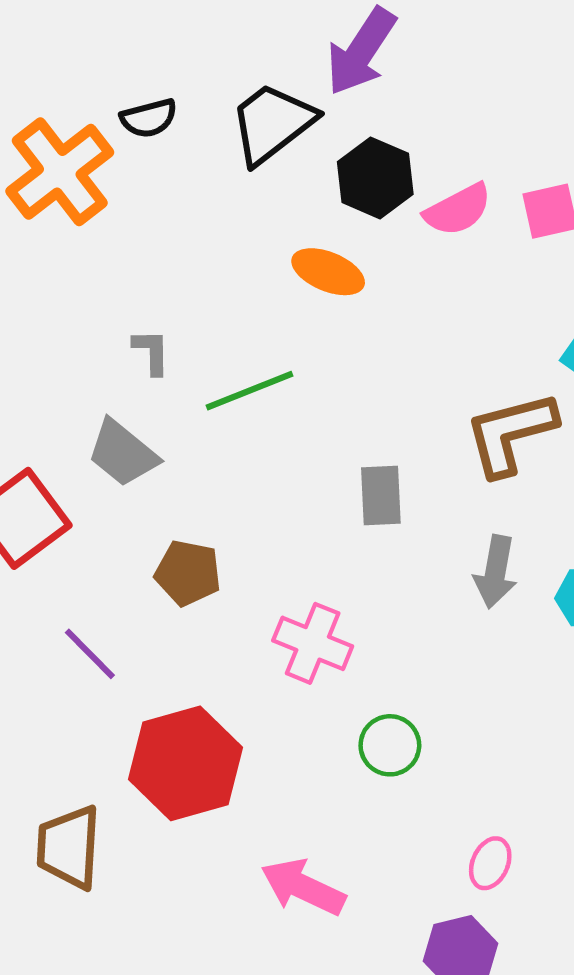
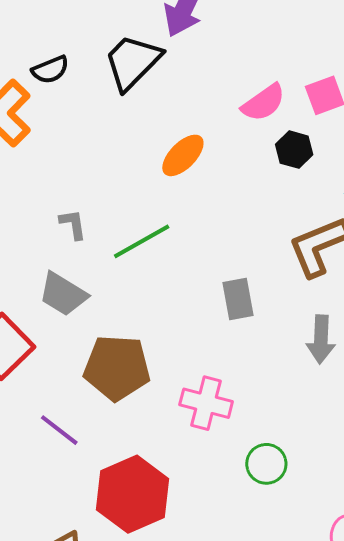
black hexagon: (375, 178) -> (294, 150), moved, size x0.7
orange ellipse: (328, 272) -> (183, 155), turned -60
brown pentagon: (188, 573) -> (117, 368), size x1.5

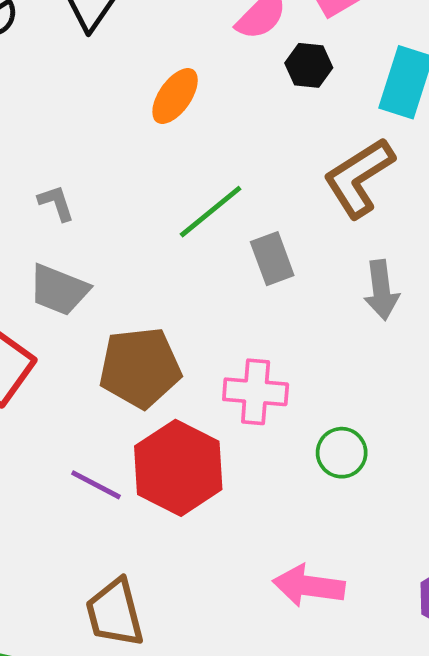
green line: (142, 241) -> (211, 212), moved
purple line: (59, 430) -> (96, 485), moved
red hexagon: (132, 494) -> (178, 468), moved

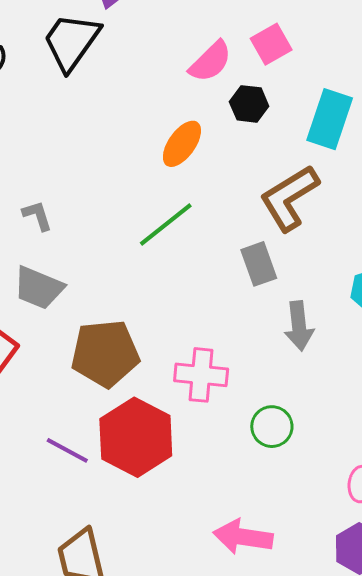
orange ellipse: (175, 96) -> (182, 144), moved
gray rectangle: (272, 259) -> (259, 264), moved
gray arrow: (381, 290) -> (299, 326), moved

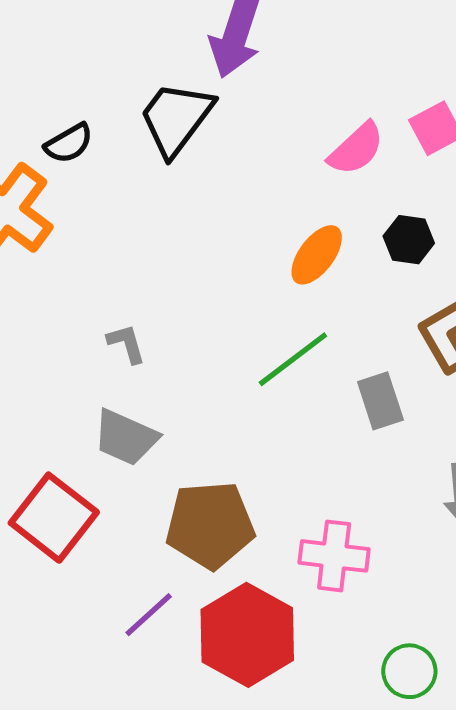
black hexagon: (249, 104) -> (409, 240), moved
gray rectangle: (259, 264) -> (380, 401), moved
green circle: (272, 427) -> (409, 671), moved
purple line: (67, 450) -> (149, 615), moved, turned -72

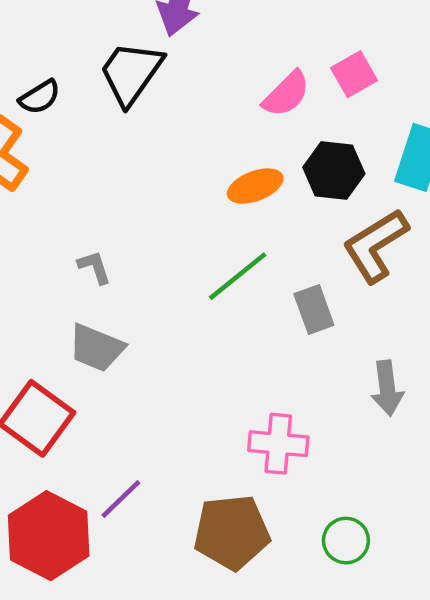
black hexagon: (409, 240) -> (334, 171), size x1.4
orange ellipse: (317, 255) -> (255, 186), turned 34
brown pentagon: (210, 525) -> (232, 532), moved
red hexagon: (247, 635) -> (49, 536), moved

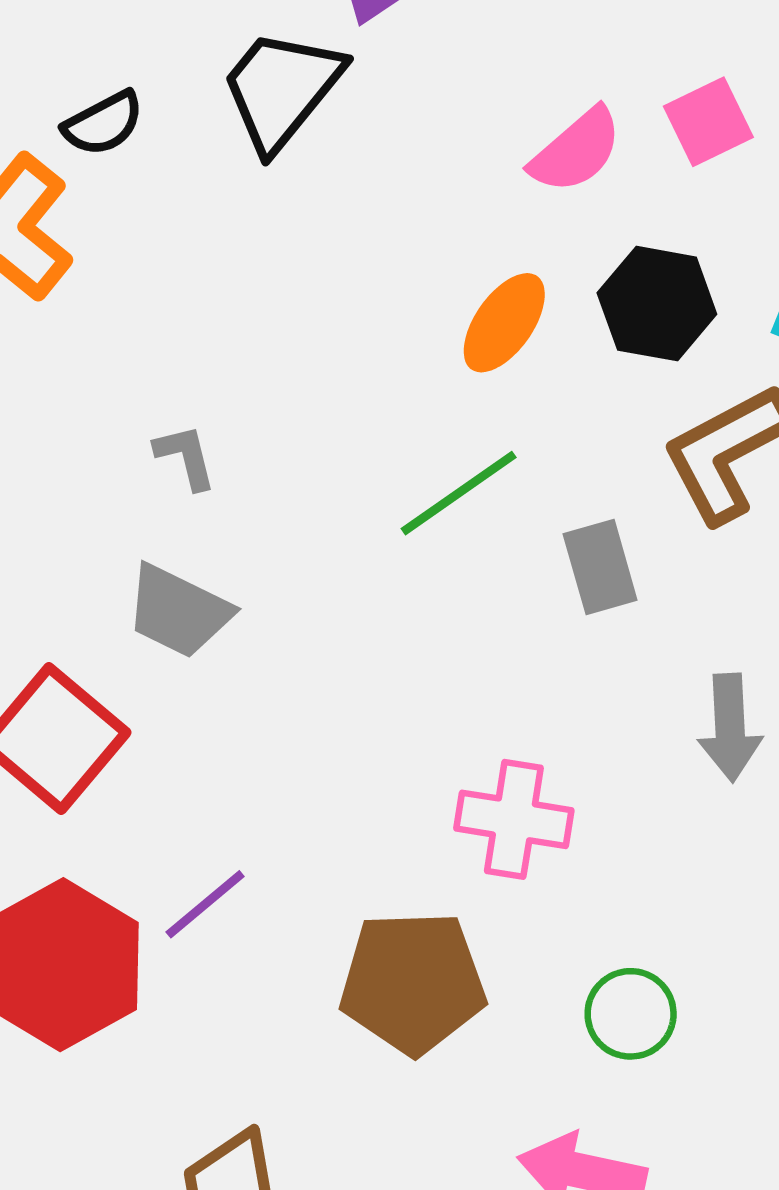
orange ellipse: (255, 186) -> (504, 323), turned -38

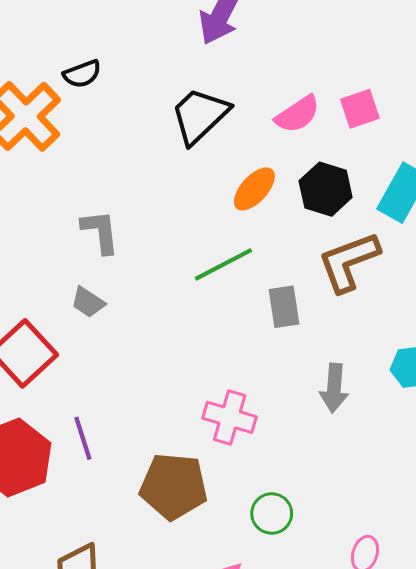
black trapezoid: (281, 89) -> (200, 116), moved
gray L-shape: (186, 457) -> (100, 232), size x1.4
gray trapezoid: (178, 611) -> (88, 302), size x0.7
purple line: (205, 904) -> (83, 438), turned -75

